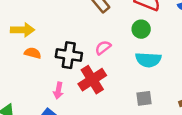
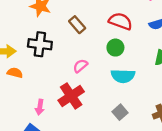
black cross: (69, 55) -> (40, 44), moved
gray square: (144, 98) -> (120, 112), turned -32

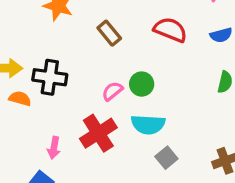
black cross: (40, 44) -> (50, 77), moved
green circle: (115, 48) -> (142, 84), moved
cyan semicircle: (123, 76) -> (148, 124), moved

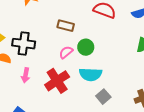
brown rectangle: (109, 33) -> (66, 26), moved, turned -35
pink arrow: (54, 148) -> (26, 75), moved

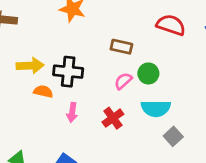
red cross: (57, 81) -> (113, 118), size x0.7

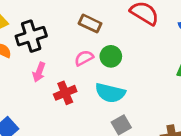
black cross: (68, 72) -> (31, 36), turned -36
pink arrow: (72, 112) -> (39, 72), moved

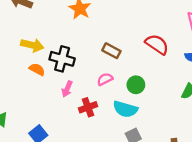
black cross: (31, 36) -> (62, 59), turned 30
green circle: (111, 56) -> (136, 85), moved

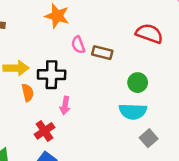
orange semicircle: (37, 69) -> (28, 93), turned 63
pink semicircle: (105, 79) -> (78, 45), moved, turned -70
red cross: (88, 107) -> (44, 131), moved

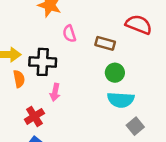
brown rectangle: (102, 53) -> (105, 43), moved
green circle: (138, 83) -> (115, 73), moved

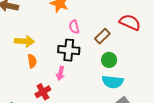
brown rectangle: (105, 43) -> (102, 36), turned -63
black cross: (43, 62) -> (69, 50), moved

